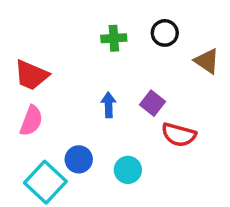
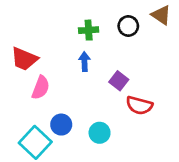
brown triangle: (207, 61) -> (161, 15), moved
blue arrow: (109, 105) -> (84, 62), moved
pink semicircle: (31, 121) -> (41, 88), moved

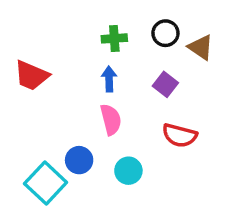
brown triangle: (161, 15) -> (201, 47), moved
purple square: (119, 81) -> (165, 84), moved
pink semicircle: (41, 88) -> (111, 120), moved, turned -35

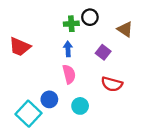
black circle: (165, 33) -> (90, 17), moved

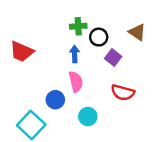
black circle: (90, 17) -> (99, 37), moved
blue circle: (49, 99) -> (55, 100), moved

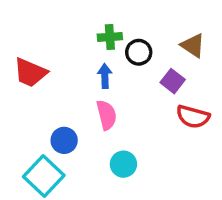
purple square: (113, 58) -> (173, 81), moved
red semicircle: (123, 92) -> (193, 117), moved
blue circle: (55, 100) -> (64, 140), moved

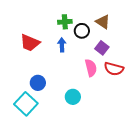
brown triangle: (193, 45) -> (103, 22), moved
red trapezoid: (30, 73) -> (30, 43), moved
pink semicircle: (106, 115) -> (91, 68), moved

